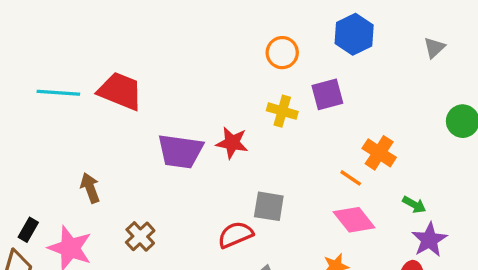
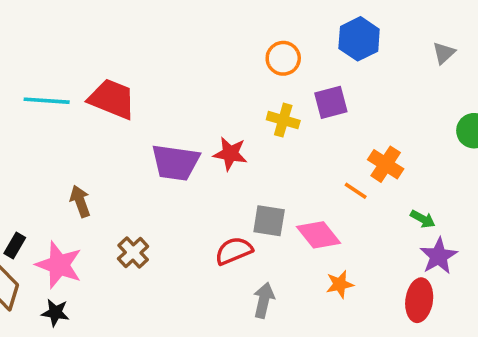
pink diamond: (354, 220) -> (319, 235), moved

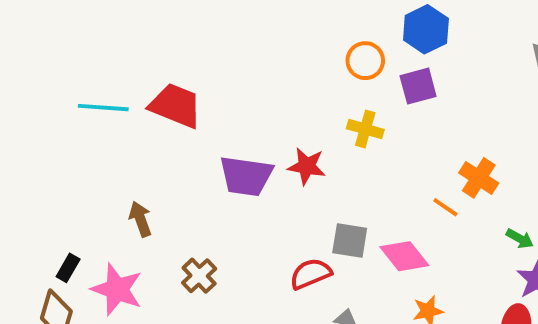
blue hexagon: (359, 39) -> (426, 29), moved
purple square: (331, 102) -> (418, 86), moved

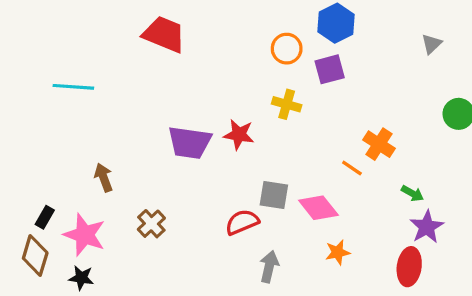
red trapezoid: (176, 106) -> (164, 34), moved

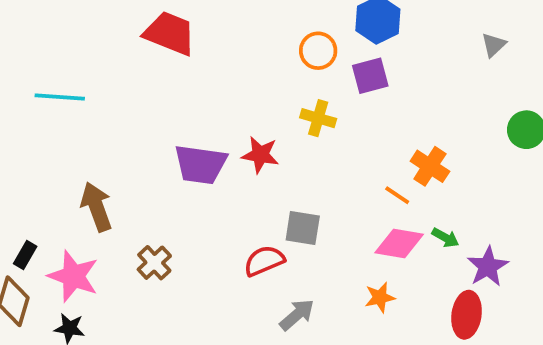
brown arrow: (104, 178) -> (96, 207), size x1.4
green arrow: (412, 193) -> (445, 238), moved
pink diamond: (318, 208) -> (399, 243), moved, turned -42
gray arrow: (269, 267) -> (297, 315), turned 36

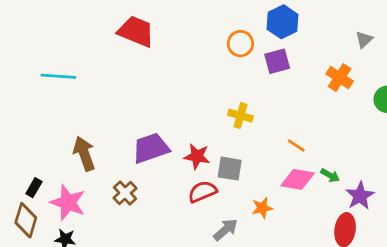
yellow cross: (318, 118) -> (240, 116), moved
red star: (260, 155) -> (197, 156), moved
purple trapezoid: (201, 164) -> (151, 148), moved, turned 153
orange cross: (430, 166) -> (340, 78), moved
orange star: (380, 297) -> (262, 208), moved

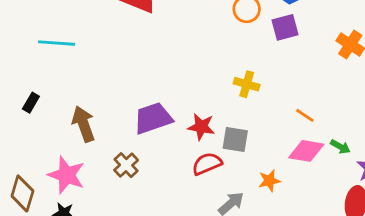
black rectangle: (34, 188) -> (31, 103), moved

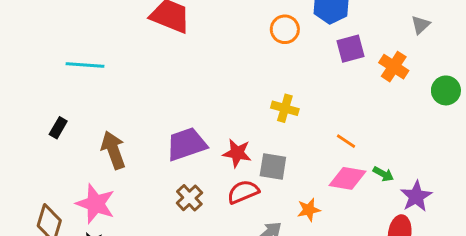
purple square: (285, 27) -> (350, 49), moved
brown cross: (126, 165) -> (189, 198), moved

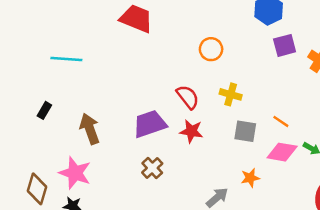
orange circle: (285, 29) -> (211, 49), moved
gray square: (273, 167) -> (245, 131), moved
red semicircle: (243, 192) -> (188, 97), moved, turned 75

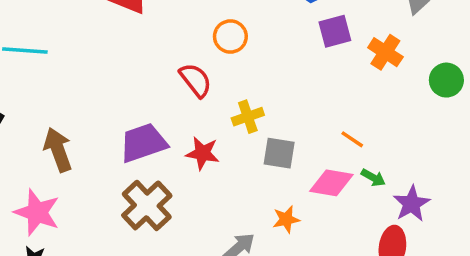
yellow cross: (231, 94) -> (248, 117), moved, turned -35
red semicircle: (188, 97) -> (196, 80), moved
orange line: (281, 121) -> (352, 139), moved
brown cross: (152, 168) -> (147, 205), size x1.6

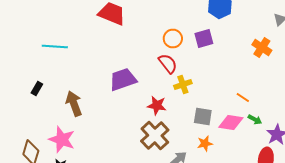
purple square: (335, 31) -> (204, 38), moved
red semicircle: (196, 80) -> (168, 64), moved
purple trapezoid: (143, 143) -> (123, 80), moved
gray square: (279, 153) -> (203, 116), moved
brown cross: (147, 205) -> (155, 136), moved

